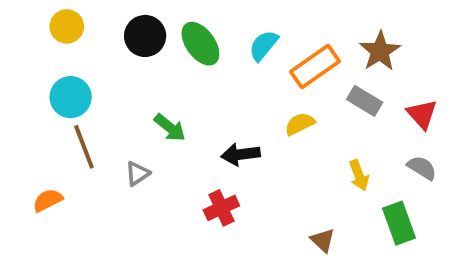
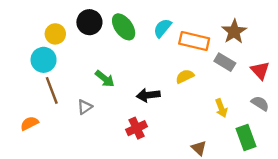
yellow circle: (67, 26) -> (55, 34), moved
orange rectangle: (315, 67) -> (194, 41), turned 48

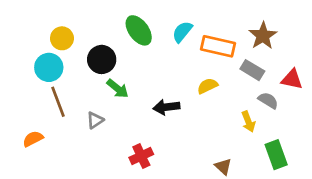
black circle: (89, 22) -> (102, 59), moved
red triangle: (260, 70) -> (292, 79), turned -36
gray semicircle: (260, 103) -> (268, 100), moved
red cross: (137, 128) -> (141, 156), moved

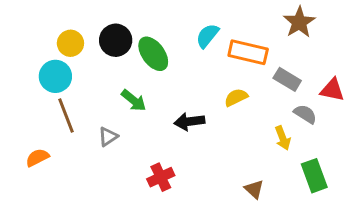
green ellipse: (139, 30) -> (153, 54), moved
brown star: (263, 36) -> (299, 22), moved
black circle: (102, 59) -> (116, 40), moved

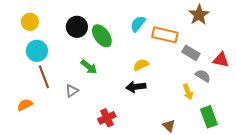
yellow circle: (70, 43) -> (30, 22), moved
yellow semicircle: (236, 97) -> (141, 65), moved
black arrow: (189, 121) -> (136, 87), moved

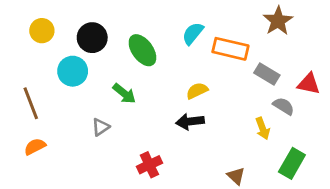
black circle: (77, 27) -> (92, 38), moved
cyan circle: (37, 51) -> (73, 71), moved
brown line: (44, 77) -> (31, 103), moved
green rectangle: (209, 117) -> (292, 163), turned 50

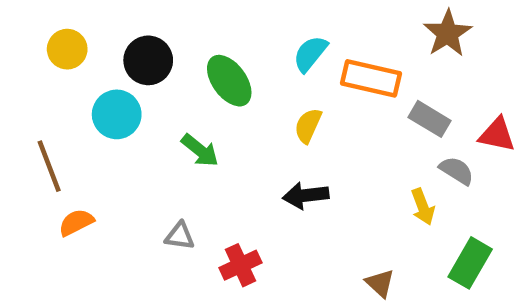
yellow semicircle: (197, 91) -> (308, 126), moved, turned -40
gray triangle: (101, 127) -> (180, 236), moved, turned 42
orange semicircle: (35, 147) -> (76, 222), moved

